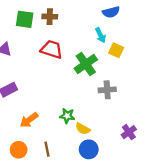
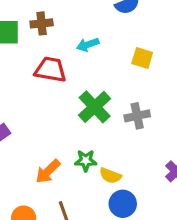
cyan arrow: (101, 35) -> (88, 45), moved, turned 104
green cross: (86, 64) -> (95, 107), moved
orange arrow: (29, 120) -> (48, 171), moved

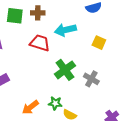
cyan arrow: (88, 45) -> (65, 30), size x1.5
gray cross: (137, 116) -> (91, 79), turned 35

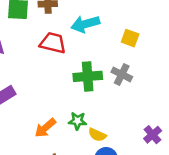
green cross: (65, 70) -> (88, 76), turned 35
gray cross: (91, 79) -> (122, 74), moved

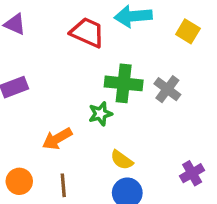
yellow square: (130, 38) -> (188, 31), moved
green star: (77, 121) -> (100, 114), moved, turned -30

